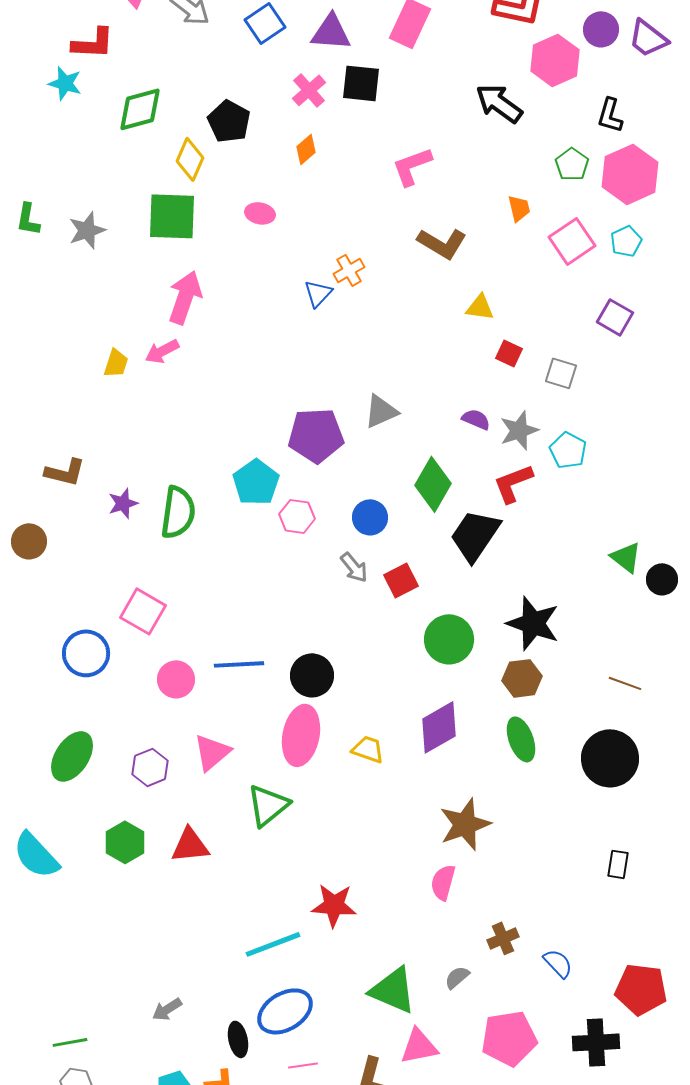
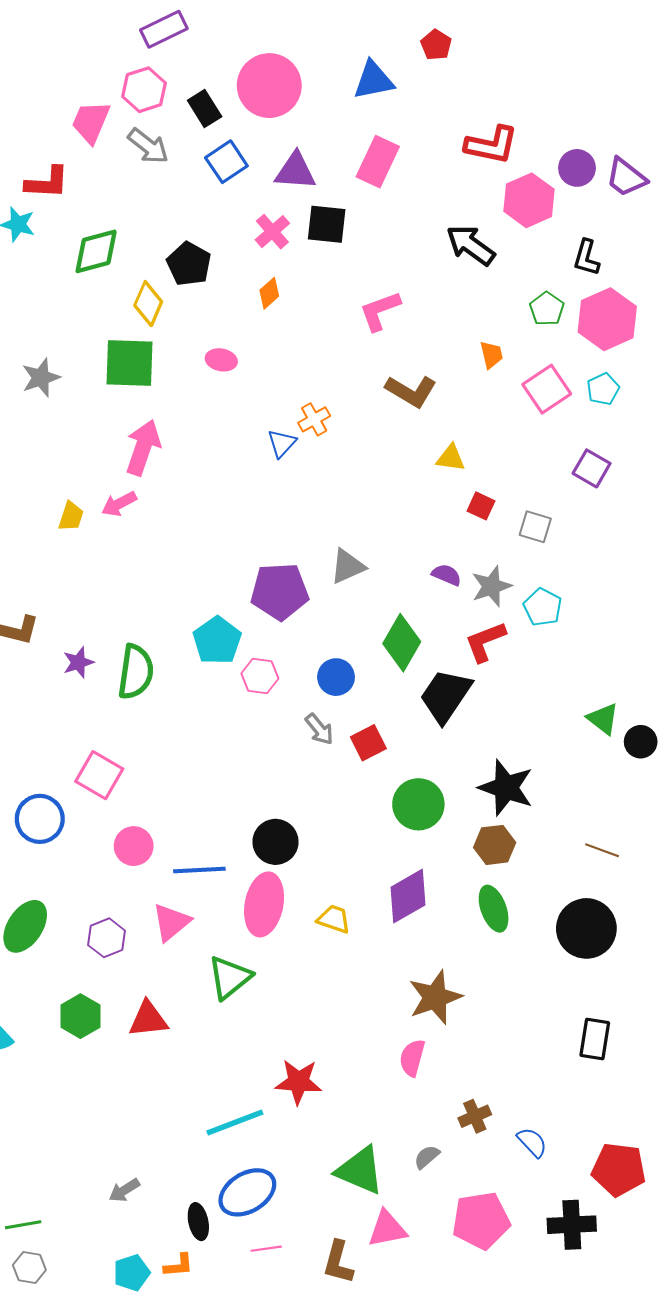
blue line: (239, 664) -> (199, 870), moved
black rectangle: (618, 864) -> (595, 1039), size x1.4

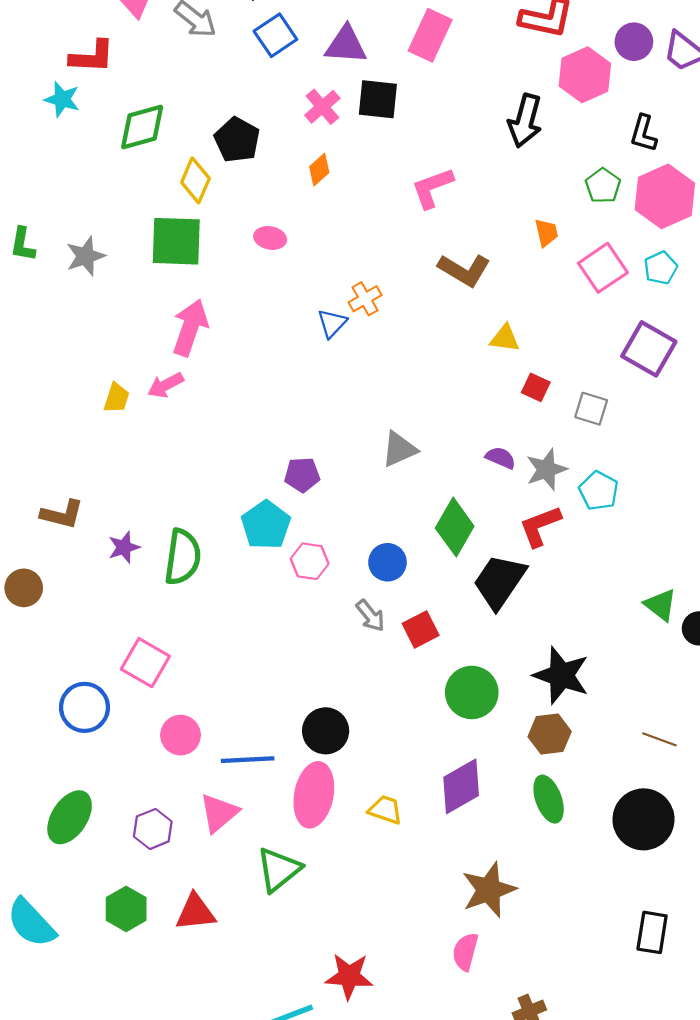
black arrow: (471, 245) -> (525, 121), turned -111
purple square: (592, 468) -> (649, 349), size x1.4
purple pentagon: (280, 591) -> (302, 475), moved, size x0.6

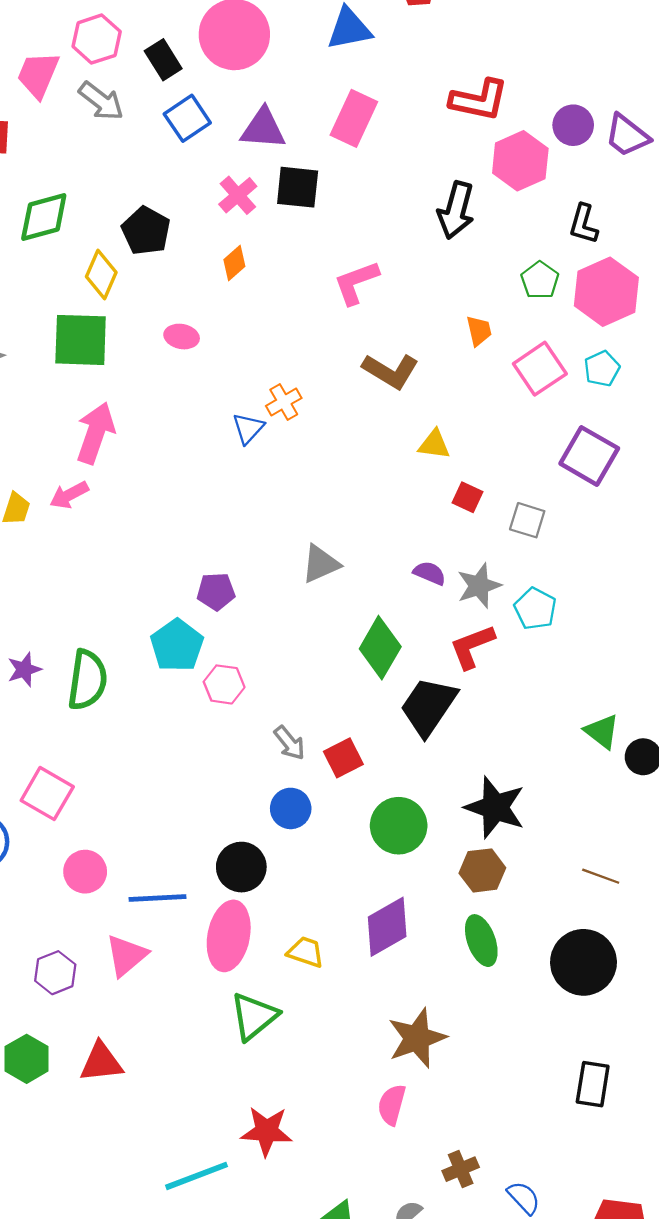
blue circle: (387, 562) -> (291, 808), moved
green triangle: (279, 870) -> (254, 1016), moved

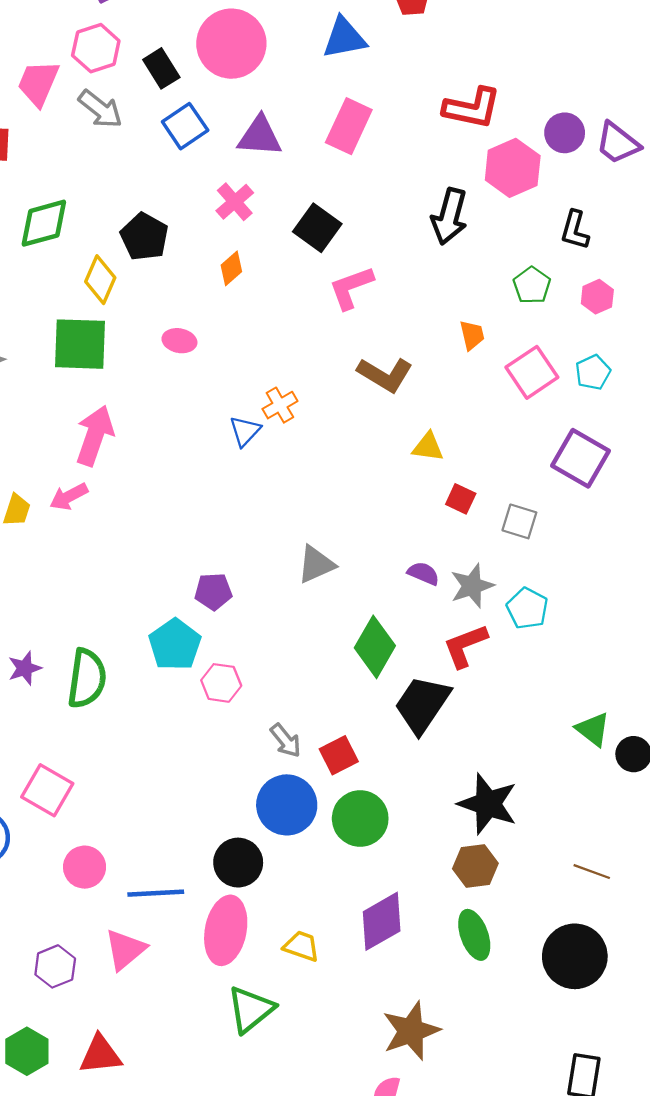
black square: (298, 187) -> (317, 228), moved, turned 30
pink hexagon: (606, 292) -> (597, 297), size x0.5
blue circle: (291, 808) -> (287, 805), size x1.5
green circle: (399, 826) -> (360, 819), moved

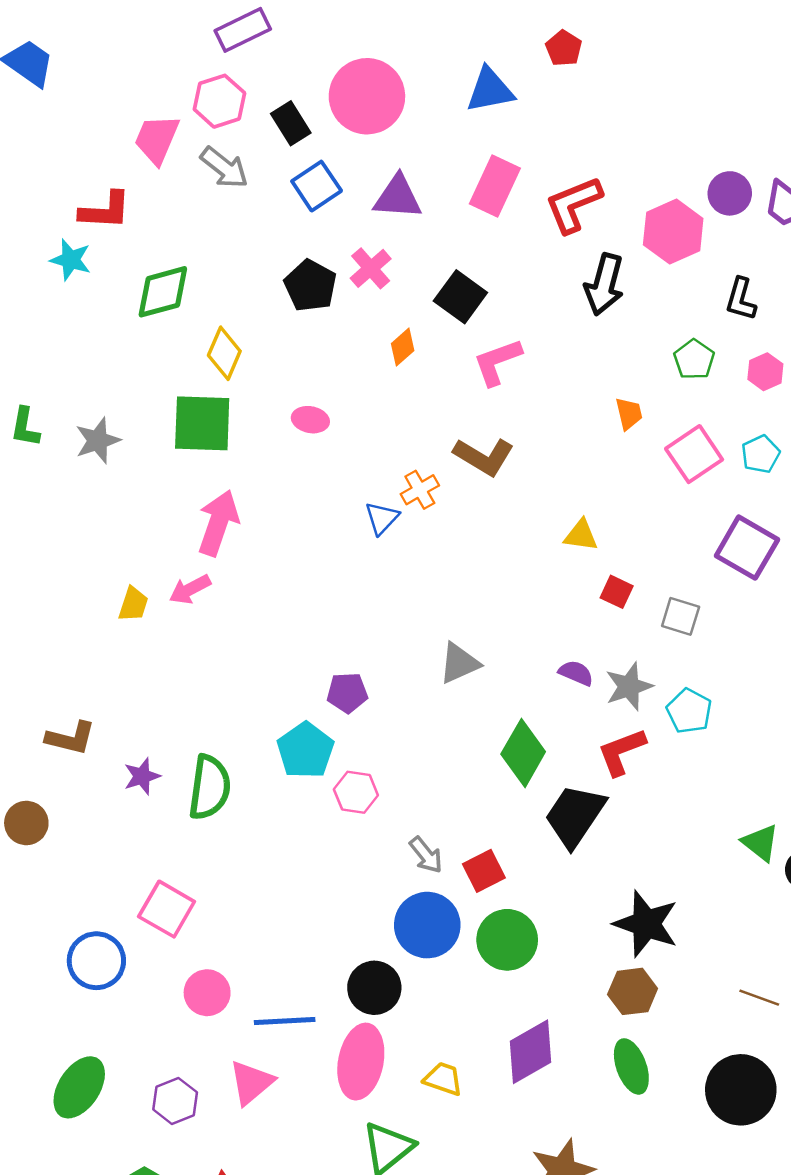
red L-shape: (472, 108) -> (574, 204), moved, turned 146
black pentagon: (144, 237) -> (310, 286), moved
orange diamond: (231, 268) -> (403, 347), moved
brown L-shape: (385, 375) -> (484, 457), moved

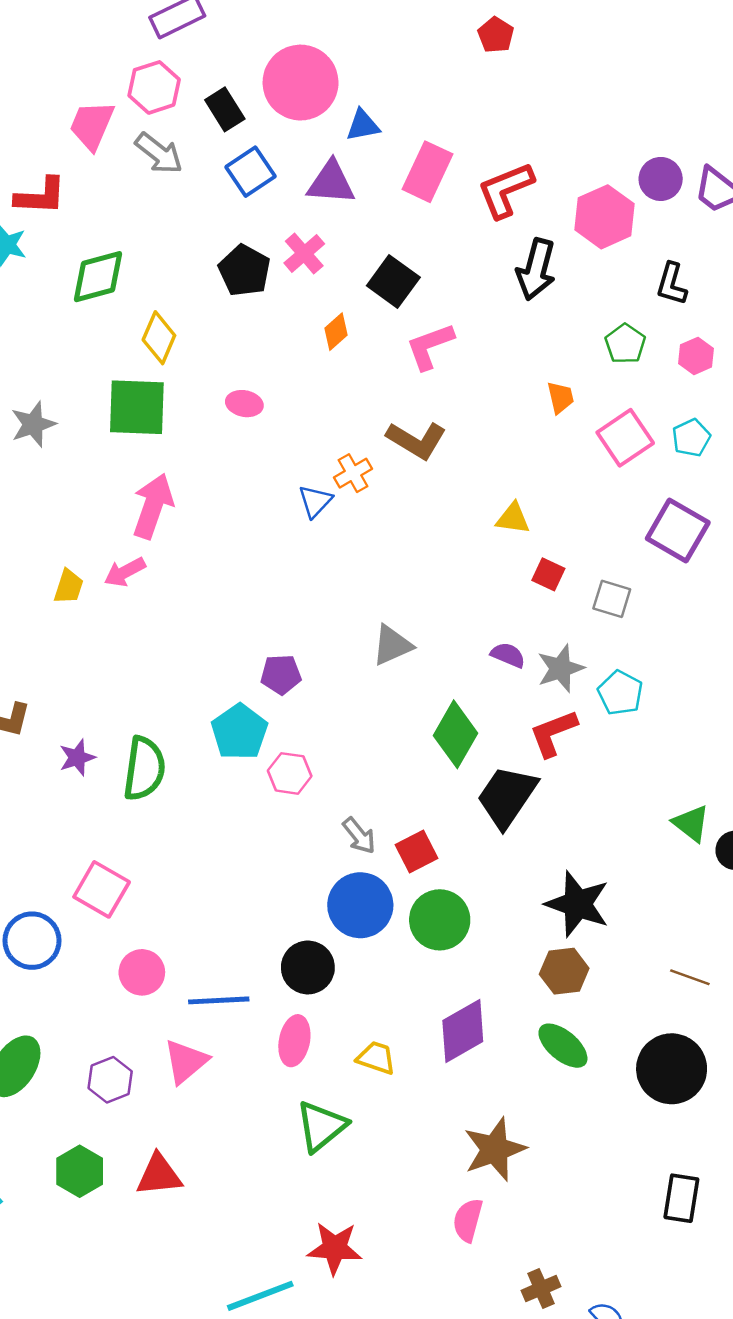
blue triangle: (490, 90) -> (363, 125), moved, size x0.7
pink ellipse: (361, 1062) -> (294, 1041), size x0.7
green ellipse: (631, 1066) -> (563, 1046), turned -30

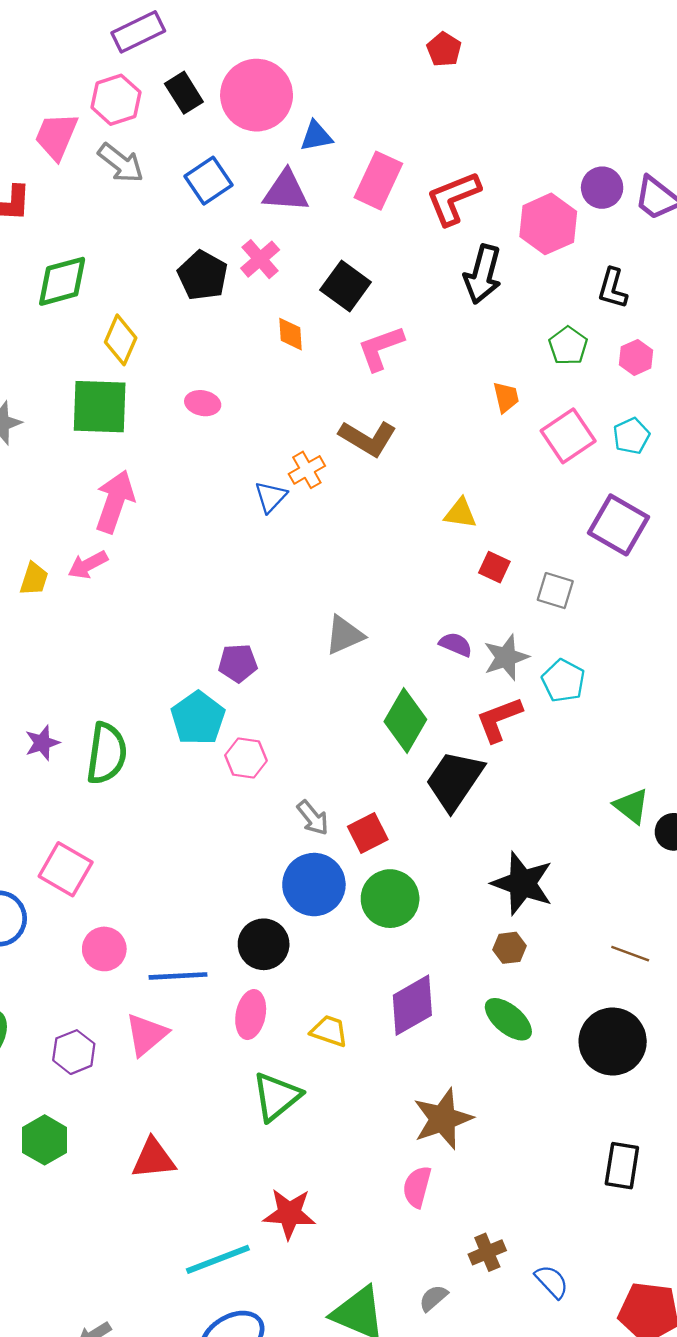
black rectangle: (225, 109) -> (184, 93), moved
orange diamond: (336, 332) -> (291, 334), turned -52
brown hexagon: (564, 971) -> (510, 948), size x0.7
red triangle: (159, 1175) -> (153, 1159), moved

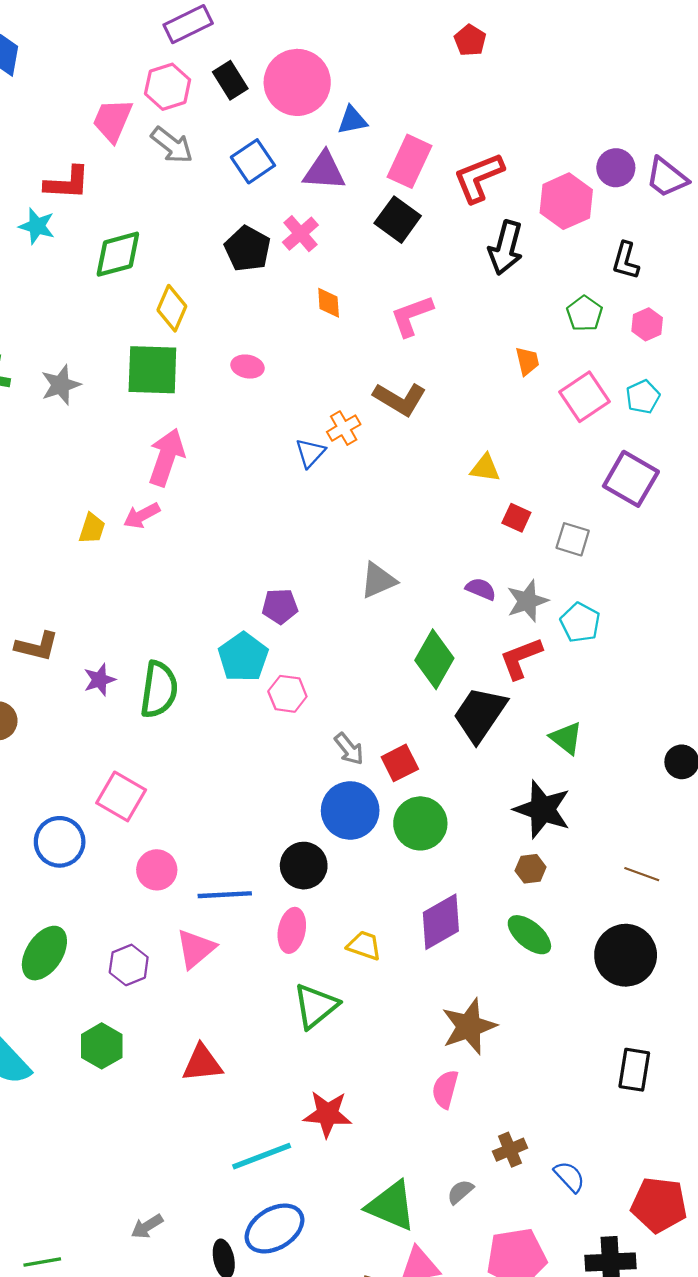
black square: (346, 286) -> (398, 220), moved
green triangle: (631, 806) -> (566, 738), moved

